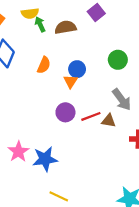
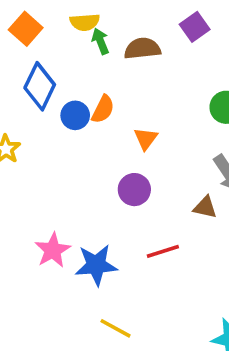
blue circle: (77, 69) -> (75, 115), moved
red line: (91, 116) -> (163, 251), moved

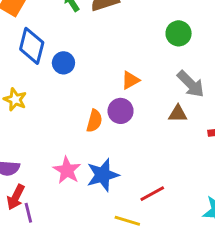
orange semicircle: (103, 109) -> (94, 121), moved
orange triangle: (146, 139) -> (130, 80), moved, turned 36
red line: (163, 251) -> (152, 194), moved

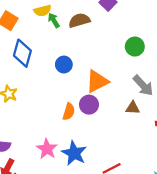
blue circle: (63, 63) -> (64, 65), moved
orange triangle: (130, 80) -> (97, 81), size x1.6
blue star: (103, 175) -> (74, 153), turned -30

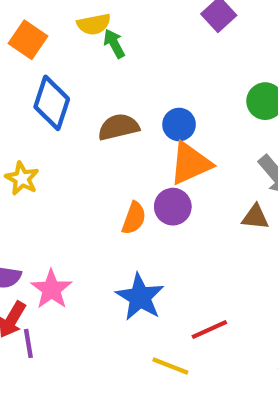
brown semicircle: (79, 20) -> (118, 127), moved
blue circle: (64, 65) -> (179, 124), moved
pink star: (47, 149) -> (51, 289), moved

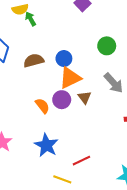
brown triangle: (255, 217) -> (85, 97), moved, turned 48
orange semicircle: (134, 218) -> (42, 106), turned -56

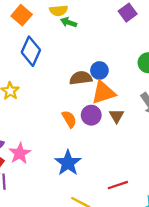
green arrow: (31, 19) -> (69, 22), turned -48
brown semicircle: (34, 60) -> (81, 78), moved
red line: (81, 161) -> (118, 185), moved

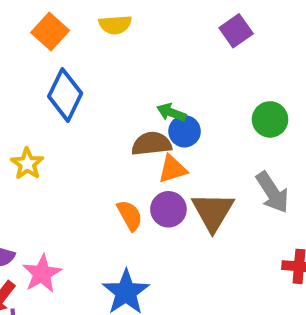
green arrow: (69, 22) -> (171, 112), moved
orange triangle: (103, 92) -> (173, 169), moved, size x0.7
brown triangle: (117, 116) -> (213, 212), size x1.6

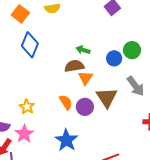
blue circle: (185, 131) -> (114, 58), moved
yellow star: (27, 164) -> (27, 107), moved
orange triangle: (173, 169) -> (85, 78), turned -35
purple circle: (168, 209) -> (85, 107), moved

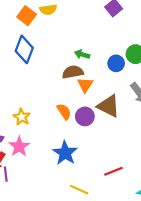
orange square: (20, 14) -> (27, 16), moved
brown triangle: (107, 98) -> (109, 106), turned -30

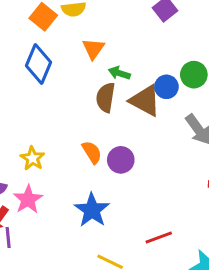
brown semicircle: (73, 72) -> (106, 97), turned -72
orange triangle: (85, 85) -> (93, 49), moved
brown triangle: (109, 106) -> (145, 101), moved

